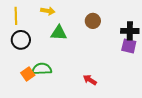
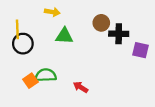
yellow line: (16, 16) -> (17, 29), moved
black cross: (130, 31) -> (119, 34), moved
red arrow: (90, 80) -> (81, 87), moved

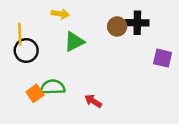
black cross: (119, 34) -> (137, 23), moved
green triangle: (64, 36) -> (74, 42), turned -30

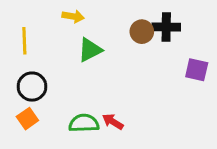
black circle: (26, 50) -> (32, 87), moved
green semicircle: (53, 87) -> (84, 123), moved
orange square: (35, 93) -> (27, 119), moved

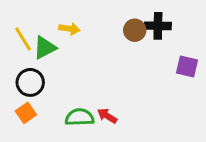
yellow arrow: (73, 16) -> (69, 29), moved
yellow line: (24, 41) -> (23, 39), turned -30
green triangle: (90, 50) -> (45, 48), moved

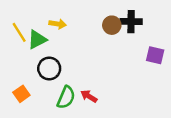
black circle: (30, 82) -> (49, 69), moved
green semicircle: (80, 117) -> (66, 97), turned 115

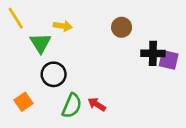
black cross: (131, 22) -> (153, 53), moved
yellow line: (19, 32) -> (16, 18), moved
green triangle: (37, 40) -> (41, 43), turned -35

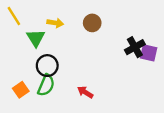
brown circle: (122, 27) -> (92, 23), moved
black cross: (153, 53) -> (135, 47), turned -30
green semicircle: (72, 106) -> (46, 85), moved

